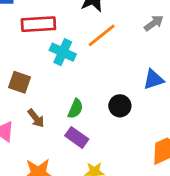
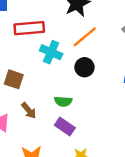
black circle: (120, 106) -> (84, 67), moved
green semicircle: (75, 109) -> (63, 101), turned 72

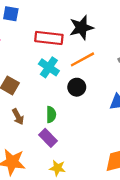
red rectangle: (29, 28) -> (49, 38), moved
green semicircle: (63, 101) -> (51, 115), turned -105

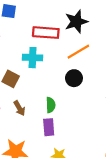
cyan cross: (49, 67) -> (33, 58), moved, turned -30
purple rectangle: (48, 138) -> (49, 127), turned 42

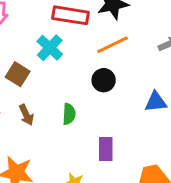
cyan cross: (33, 58) -> (50, 48), turned 36
purple rectangle: (49, 127) -> (106, 149), moved

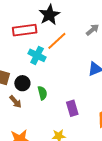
cyan cross: (50, 48) -> (37, 55), moved
black circle: (104, 80) -> (22, 83), moved

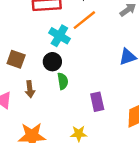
black circle: (22, 83) -> (52, 62), moved
brown arrow: (15, 102) -> (30, 89), turned 32

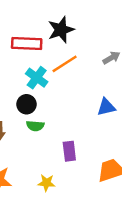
green semicircle: (63, 81) -> (35, 126), turned 98

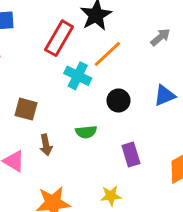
red rectangle: (27, 43) -> (59, 38), turned -52
black circle: (26, 104) -> (118, 101), moved

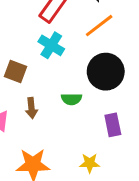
cyan cross: (78, 76) -> (51, 45), moved
black circle: (118, 101) -> (106, 72), size x1.6

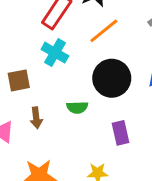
brown square: (15, 71) -> (19, 80), turned -30

